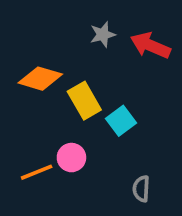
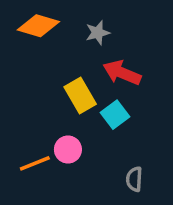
red arrow: (150, 45) -> (122, 73), moved
orange diamond: (40, 79) -> (38, 26), moved

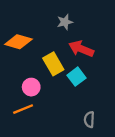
orange diamond: (38, 26) -> (18, 42), moved
pink circle: (68, 150) -> (31, 87), moved

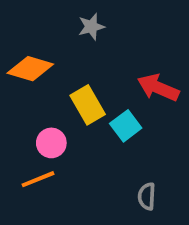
gray star: (65, 22) -> (91, 27), moved
red arrow: (81, 49) -> (158, 88), moved

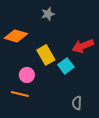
red arrow: (158, 88) -> (83, 46), turned -45
orange line: (38, 179) -> (20, 94), turned 36

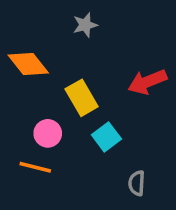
orange diamond: (16, 36) -> (28, 64), turned 35
cyan square: (66, 66) -> (106, 137), moved

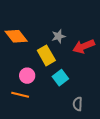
gray star: (85, 25) -> (58, 36), moved

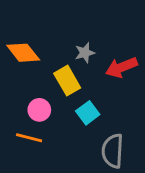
gray semicircle: (78, 104) -> (113, 151), size x1.6

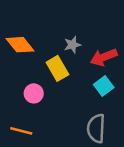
cyan square: (88, 113) -> (104, 86), moved
orange line: (29, 138) -> (21, 131), moved

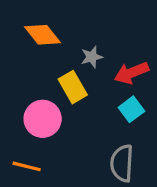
orange diamond: (20, 45) -> (43, 35), moved
pink circle: (34, 93) -> (43, 119), size x1.5

